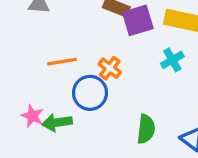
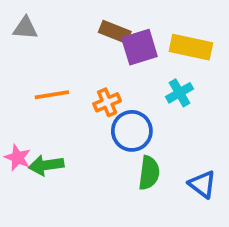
orange cross: (110, 68) -> (107, 102), turned 30
blue circle: (90, 93) -> (132, 131), moved

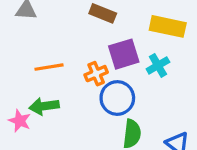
purple square: (139, 47) -> (124, 54), moved
green arrow: (46, 165) -> (44, 106), moved

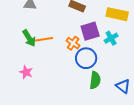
orange cross: (96, 74) -> (73, 43), turned -32
green arrow: (44, 106) -> (29, 38), moved, turned -114

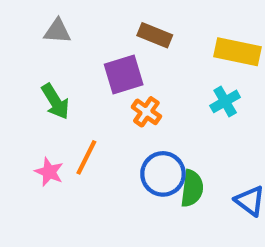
purple square: (90, 31) -> (124, 75), moved
orange line: (44, 39) -> (86, 157), moved, turned -54
blue circle: (86, 58) -> (163, 174), moved

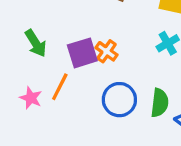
purple square: (124, 75) -> (82, 53), moved
green semicircle: (192, 188) -> (160, 103), moved

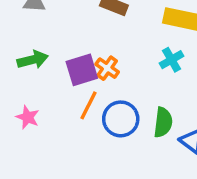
green arrow: (36, 43) -> (33, 60), turned -72
orange line: (60, 87) -> (89, 105), moved

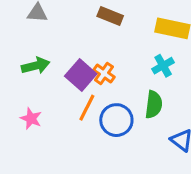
purple square: (82, 70) -> (81, 75), turned -32
green semicircle: (163, 122) -> (154, 105), moved

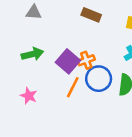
orange cross: (104, 73) -> (86, 60), turned 35
blue circle: (116, 120) -> (99, 79), moved

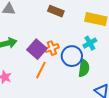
blue circle: (99, 79) -> (72, 56), moved

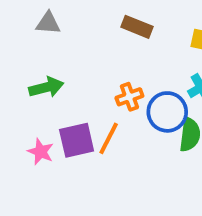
purple square: (37, 49) -> (77, 140), moved, turned 36

